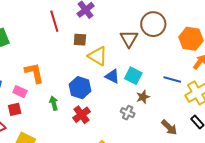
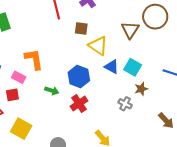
green arrow: (54, 103) -> (52, 91), turned 120

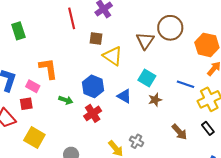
blue triangle: (112, 67) -> (124, 96), moved
gray cross: (125, 104) -> (136, 141), moved

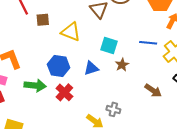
brown square: (96, 38) -> (43, 20), moved
blue triangle: (124, 96) -> (91, 68), turned -35
green arrow: (66, 100) -> (35, 86), size x1.5

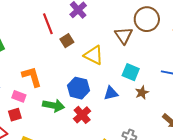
brown square: (43, 20) -> (67, 41), turned -32

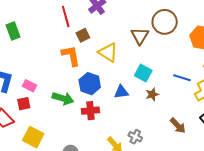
orange L-shape: (32, 77) -> (71, 56), moved
red cross: (82, 115) -> (90, 111), turned 30

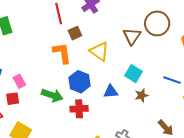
pink rectangle: (30, 86) -> (19, 81), turned 32

